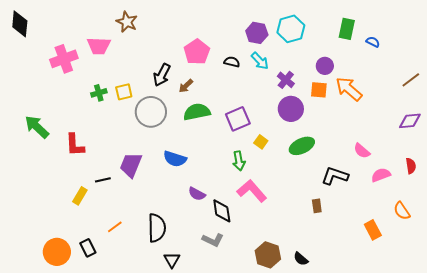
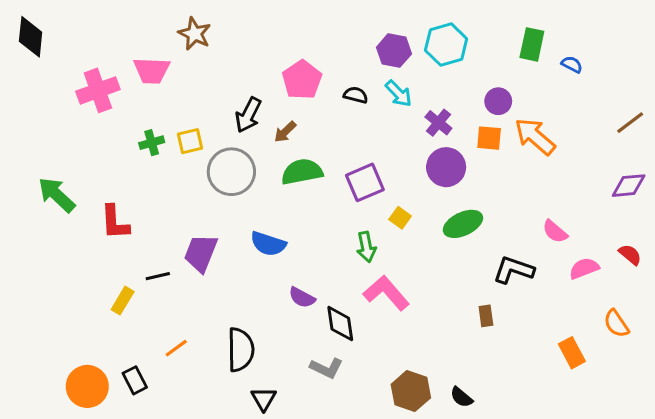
red semicircle: (411, 166) -> (630, 255), turned -42

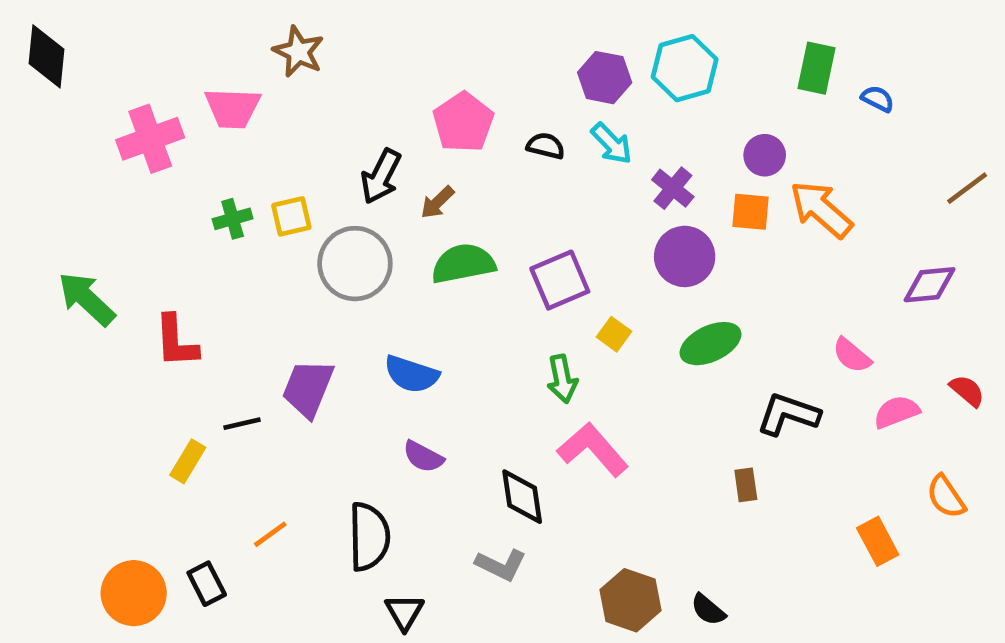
purple diamond: (629, 186) -> (929, 285), moved
purple semicircle: (302, 297) -> (423, 457), moved

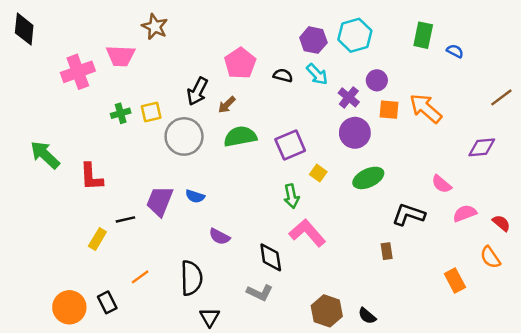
purple circle: (765, 155) -> (377, 80), moved
blue semicircle: (411, 374) -> (195, 196), moved, size x0.7
red semicircle: (967, 391) -> (501, 223), moved

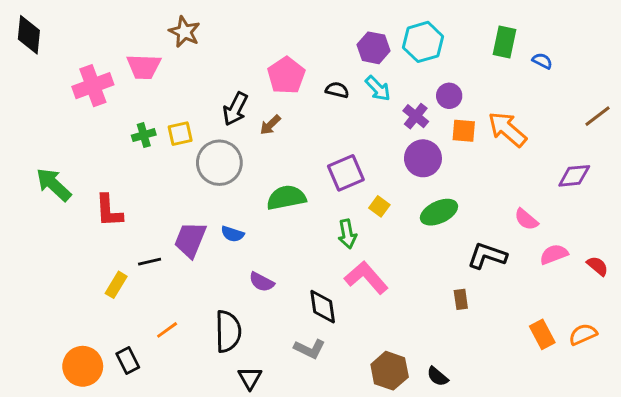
green semicircle: (240, 136) -> (286, 198), moved
orange semicircle: (490, 257) -> (583, 334), moved, turned 100

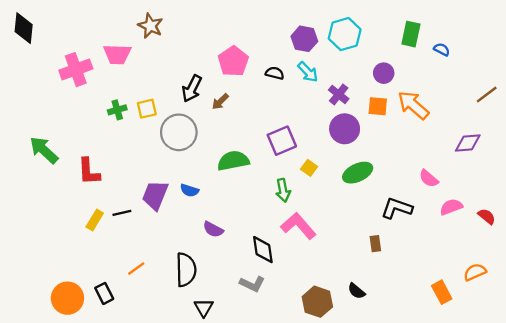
purple circle: (449, 96) -> (384, 73), moved
yellow rectangle: (116, 285) -> (95, 220), moved
orange rectangle: (542, 334) -> (442, 292), moved
black semicircle: (438, 376) -> (356, 291), moved

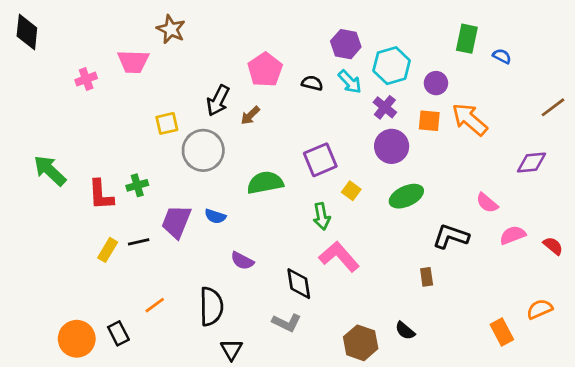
cyan hexagon: (345, 34) -> (392, 66), moved
pink cross: (76, 70) -> (86, 79), size x0.6
green cross: (117, 110) -> (137, 185), moved

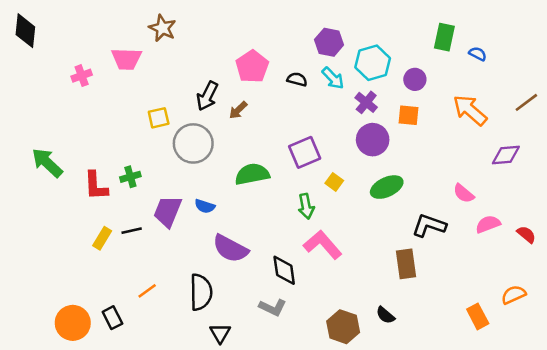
orange arrow: (470, 119) -> (470, 110), moved
purple semicircle: (242, 261) -> (230, 249), size x1.6
brown rectangle: (427, 277) -> (406, 264), size x1.6

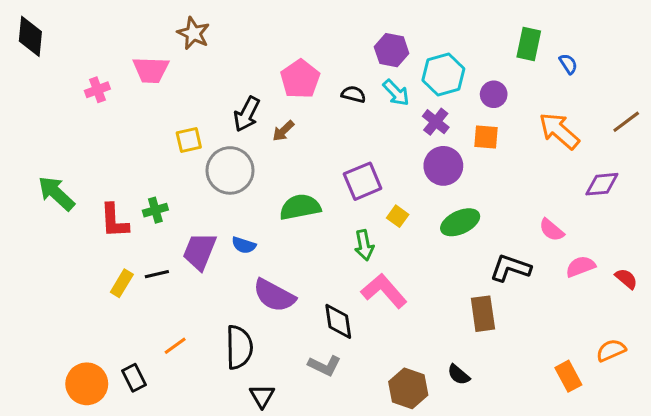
blue semicircle: (478, 54) -> (568, 64), turned 30

